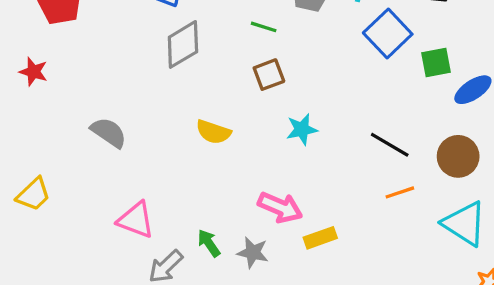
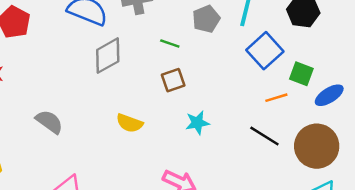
green square: (436, 63) -> (301, 74), turned 30
brown circle: (458, 156) -> (317, 146), size x1.4
orange line: (400, 192) -> (276, 98), moved

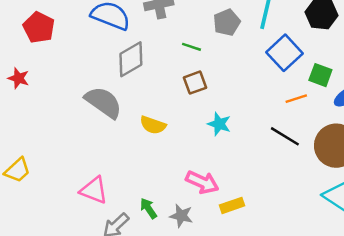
gray semicircle: (49, 122) -> (103, 102), moved, size x1.4
cyan star: (197, 123) -> (219, 124), turned 30

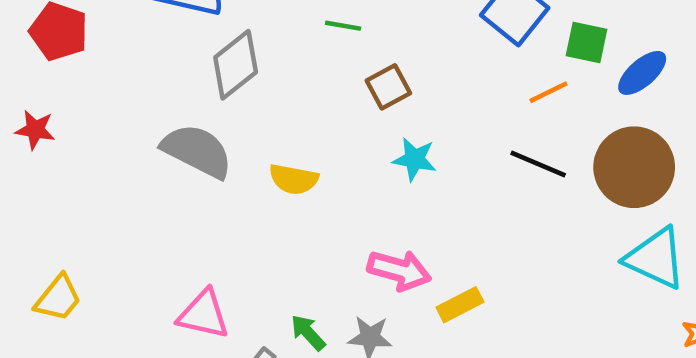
brown square: (195, 83) -> (388, 87), moved

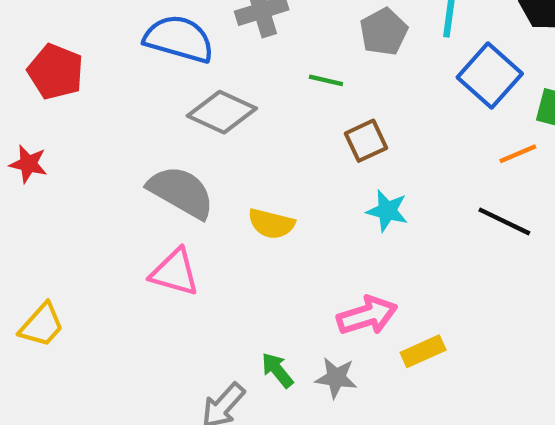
gray diamond: (236, 65) -> (222, 112), turned 60
pink arrow: (399, 270) -> (367, 316), turned -36
pink triangle: (203, 314) -> (175, 272), moved

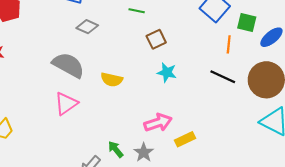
gray diamond: (222, 112) -> (87, 27), size x0.7
orange line: (518, 154) -> (229, 44), turned -60
pink triangle: (175, 272) -> (66, 103), turned -50
gray star: (336, 378) -> (144, 152), turned 30

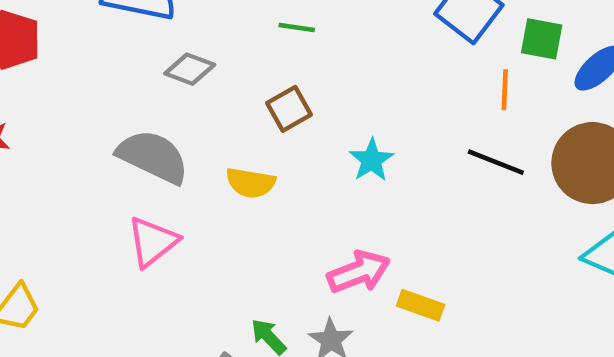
brown square: (156, 39) -> (289, 109), moved
cyan star: (167, 73) -> (372, 160), turned 30
yellow rectangle: (185, 139) -> (421, 305), turned 48

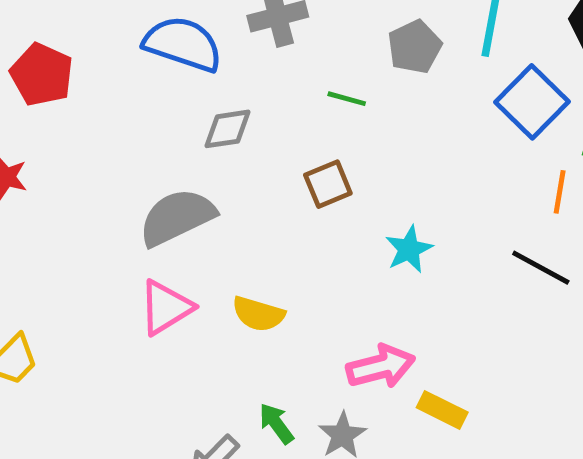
gray diamond: (190, 69) -> (227, 129), turned -36
gray semicircle: (153, 157) -> (177, 217), turned -58
yellow semicircle: (251, 183) -> (258, 314), moved

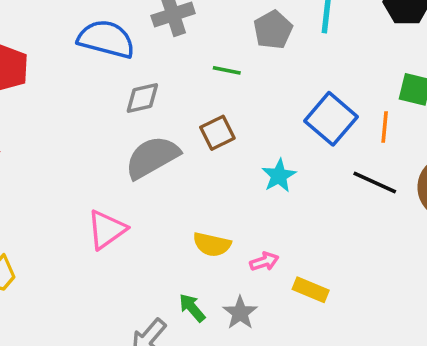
blue square: (532, 102) -> (331, 119), moved
gray semicircle: (177, 217) -> (152, 157), moved
yellow semicircle: (258, 314) -> (212, 244), moved
pink arrow: (381, 367) -> (264, 262), size x0.6

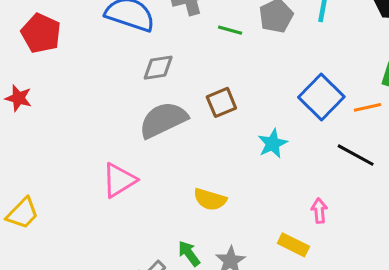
green line: (227, 70) -> (230, 30), moved
orange line: (385, 127) -> (368, 107), turned 68
pink arrow: (264, 262) -> (319, 211), moved, turned -80

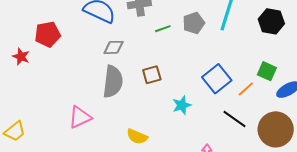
green line: (230, 30) -> (163, 29), turned -42
red pentagon: (41, 33) -> (48, 34), moved, turned 30
orange line: (368, 107) -> (246, 89), turned -36
gray semicircle: (163, 120) -> (113, 82), turned 116

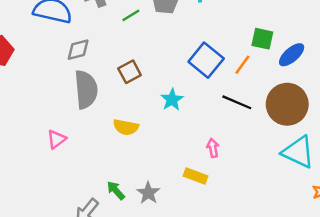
pink triangle: (80, 117) -> (57, 139), size x0.7
yellow semicircle: (137, 137) -> (126, 127), moved

